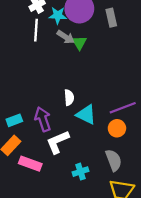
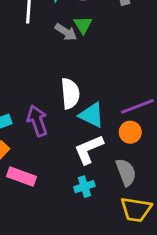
gray arrow: (66, 37) -> (66, 32), moved
white semicircle: (69, 97) -> (70, 94), size x1.5
white L-shape: (58, 142) -> (89, 149), moved

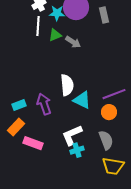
green triangle: (83, 25) -> (55, 35), moved, turned 40
gray arrow: (66, 32) -> (73, 42), moved
white L-shape: (89, 149) -> (72, 135), moved

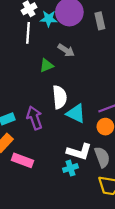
green triangle: (55, 35) -> (46, 66), moved
white L-shape: (72, 135) -> (79, 152), moved, turned -140

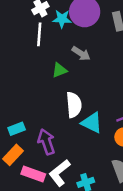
purple arrow: (34, 118) -> (46, 142), moved
white L-shape: (79, 152) -> (60, 173), moved, turned 125

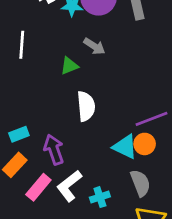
white line: (39, 34) -> (22, 45), moved
cyan triangle: (92, 123) -> (125, 147), moved
pink rectangle: (33, 174) -> (38, 187), turned -70

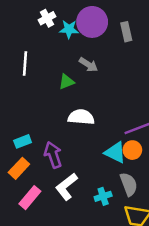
white semicircle: (86, 106) -> (81, 117), turned -80
pink rectangle: (38, 187) -> (30, 198), moved
cyan cross: (100, 197) -> (103, 196), moved

